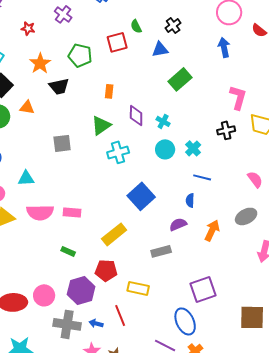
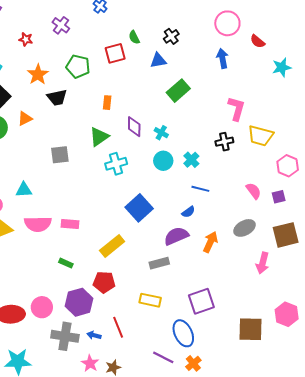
orange triangle: (27, 107) -> (25, 119), turned -35
blue semicircle: (190, 200) -> (188, 212), turned -128
purple semicircle: (178, 224) -> (176, 236), size x1.4
yellow rectangle: (138, 288) -> (150, 300), moved

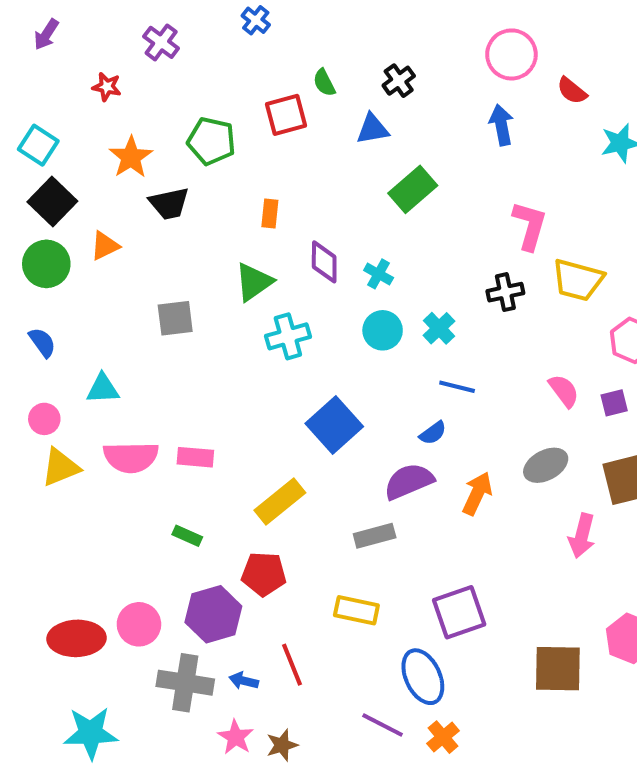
purple cross: (61, 25) -> (161, 42), moved

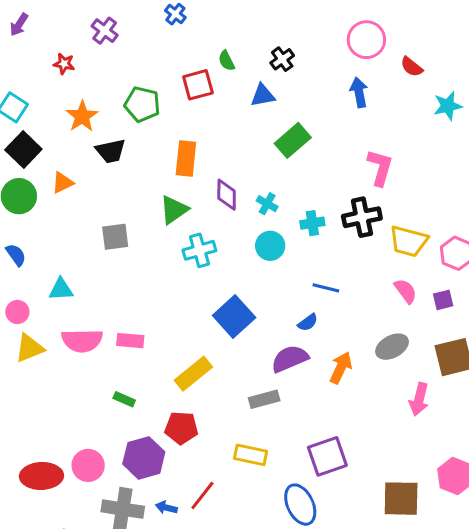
orange rectangle: (270, 214) -> (186, 159), size x1.6
yellow trapezoid: (578, 280) -> (409, 241), moved
black cross: (505, 292) -> (362, 217), size x1.4
cyan cross: (439, 328) -> (312, 223), moved, turned 35
red line: (292, 665) -> (202, 496), turned 60

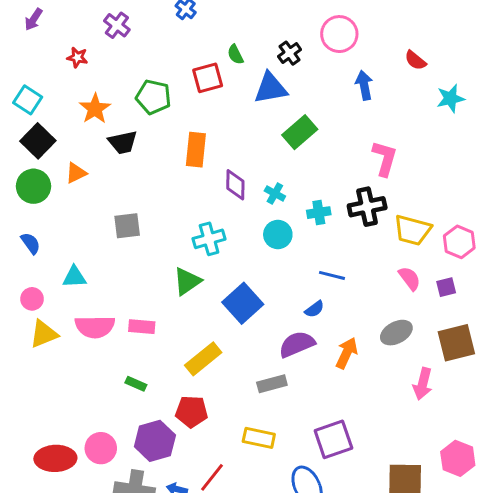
pink circle: (366, 40) -> (339, 34), moved
blue triangle: (263, 95) -> (271, 88), size x1.4
green triangle: (174, 210) -> (187, 281), moved

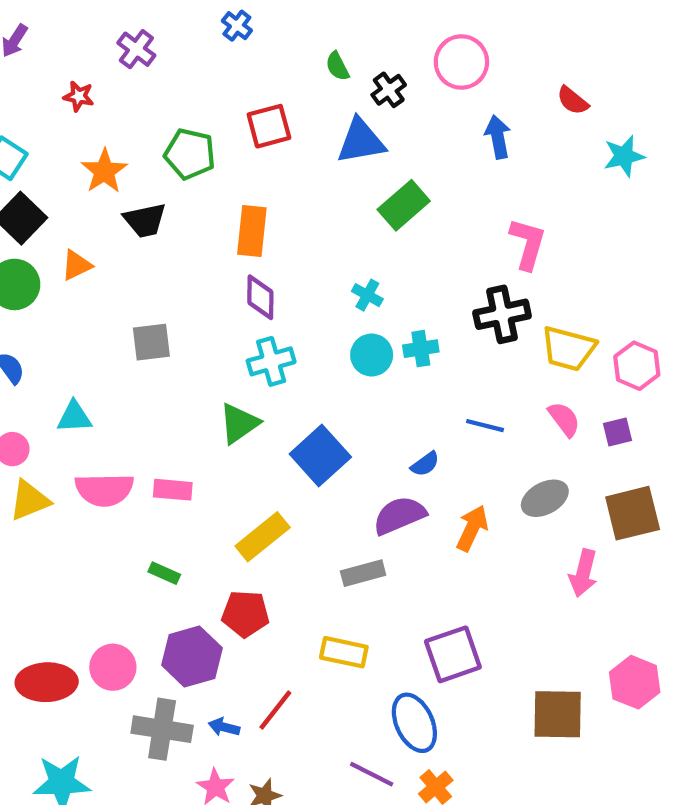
green semicircle: (235, 55) -> (337, 66), moved
purple diamond: (235, 185) -> (260, 297), moved
cyan cross: (319, 213) -> (421, 349), moved
blue line: (332, 275) -> (485, 426), moved

